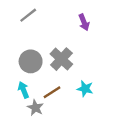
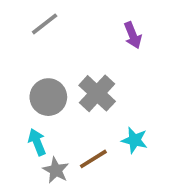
brown line: (52, 92) -> (93, 159), moved

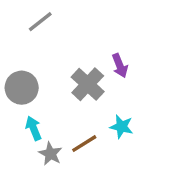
purple arrow: (133, 35) -> (120, 66), moved
gray circle: (48, 97) -> (22, 88), moved

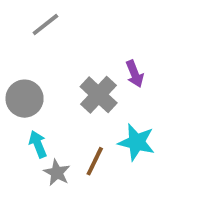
cyan star: (122, 127) -> (137, 142), size x1.4
brown line: (84, 144) -> (95, 161), turned -32

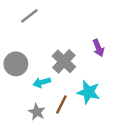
purple arrow: (135, 74) -> (98, 48), moved
cyan arrow: (38, 144) -> (42, 82), moved, turned -84

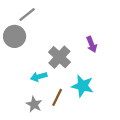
gray circle: (16, 64) -> (15, 36), moved

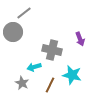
gray cross: (59, 57) -> (52, 50), turned -30
gray star: (34, 104) -> (22, 83), moved

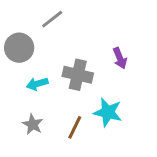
gray line: (24, 13) -> (52, 19), moved
cyan arrow: (34, 67) -> (37, 84), moved

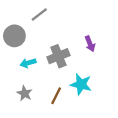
gray cross: (78, 75) -> (58, 56), turned -35

